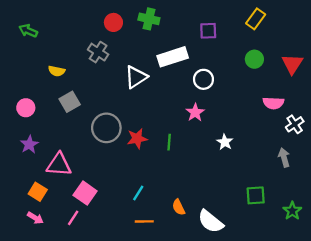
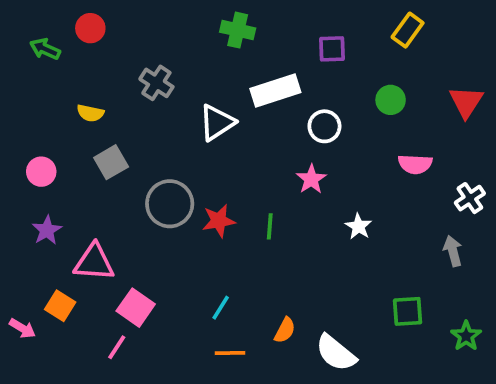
red circle: (113, 22) -> (90, 28), moved
green circle: (254, 59) -> (391, 100), moved
pink semicircle: (273, 103) -> (415, 164), moved
orange semicircle: (179, 207) -> (285, 330), turned -126
pink arrow: (35, 218) -> (22, 328), moved

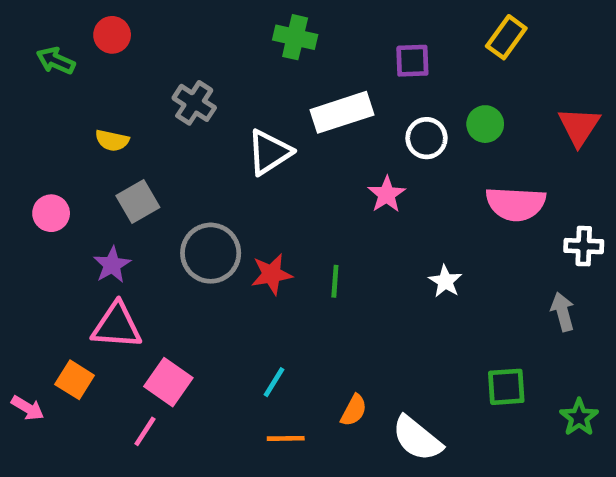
white circle: (324, 126) -> (426, 138), moved
pink semicircle: (415, 164) -> (516, 204), size x1.4
pink star: (311, 179) -> (387, 194), moved
white cross: (470, 198) -> (584, 246), turned 36
purple star: (47, 230) -> (112, 265), moved

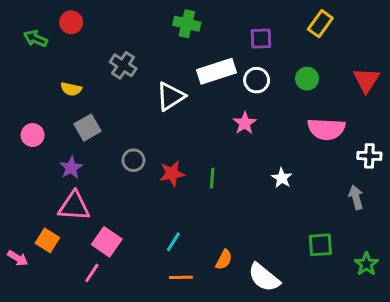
white circle: (426, 138) -> (257, 80), moved
gray circle: (211, 253) -> (133, 160), size x0.6

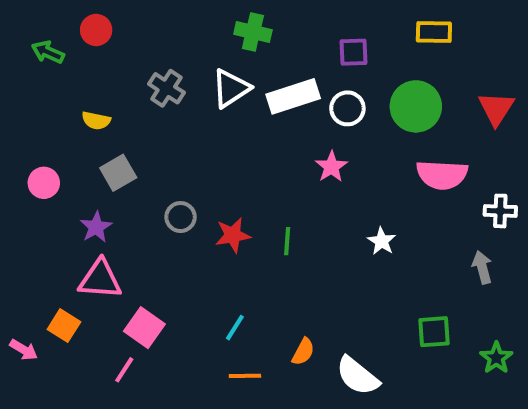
yellow rectangle: (320, 24) -> (434, 32), turned 55
green circle: (307, 79) -> (416, 106), size x1.6
white triangle: (171, 96) -> (231, 88), moved

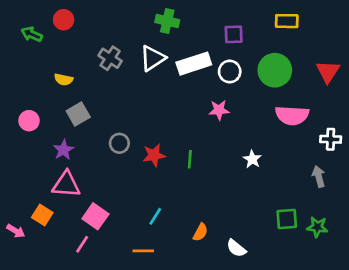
pink star: (331, 167) -> (219, 110), turned 30
green star: (496, 358) -> (317, 227), moved, turned -30
orange line: (245, 376) -> (143, 251), moved
white semicircle: (358, 376) -> (236, 248), size x0.7

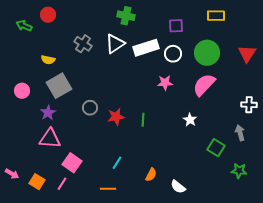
gray square: (78, 114) -> (59, 86), size x1.4
pink semicircle: (292, 115) -> (204, 85), moved, turned 130
orange square: (42, 215) -> (37, 182), moved
green square: (287, 219) -> (216, 148), moved, turned 36

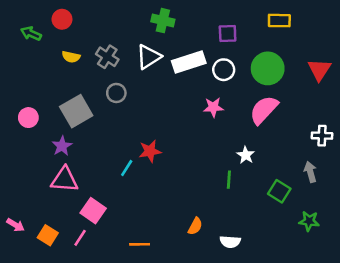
yellow semicircle: (48, 60) -> (71, 57), moved
gray circle: (90, 108) -> (116, 93), moved
green line: (143, 120) -> (229, 180), moved
cyan line: (117, 163) -> (127, 168), moved
white semicircle: (178, 187) -> (230, 242), turned -35

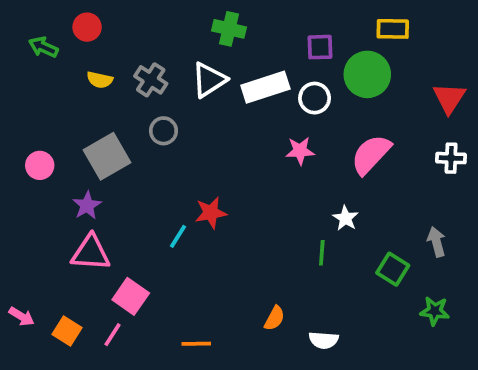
green circle: (268, 68) -> (367, 74), moved
white cross: (322, 136) -> (451, 158), moved

